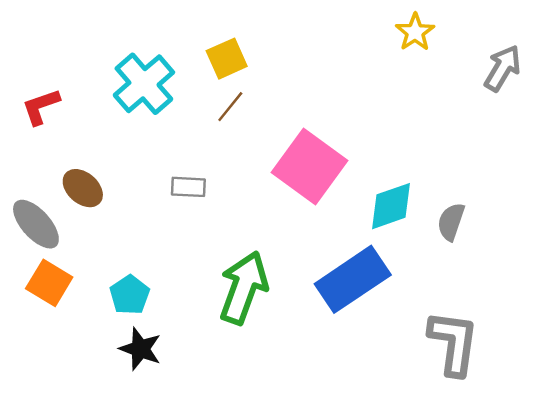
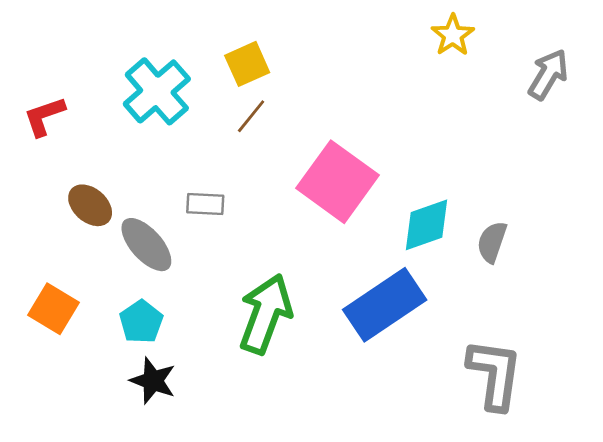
gray ellipse: (36, 224) -> (146, 245), moved

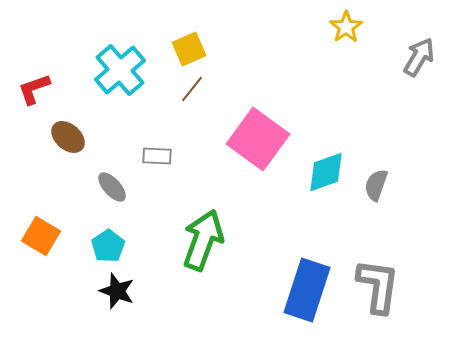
brown ellipse: (90, 205) -> (68, 137), moved
gray ellipse: (146, 245) -> (112, 187), size x0.7
blue rectangle: (385, 305) -> (307, 290), moved, turned -38

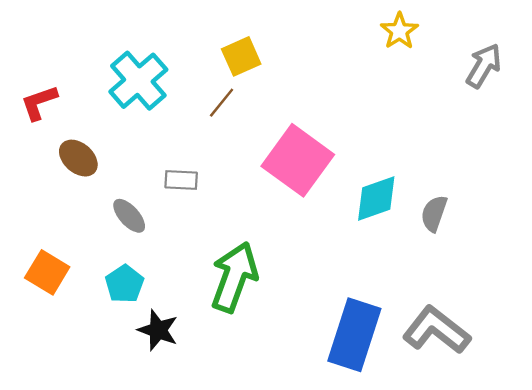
yellow square: (189, 49) -> (241, 56), moved
gray L-shape: (378, 286) -> (436, 330), turned -60
black star: (117, 291) -> (158, 330), moved

